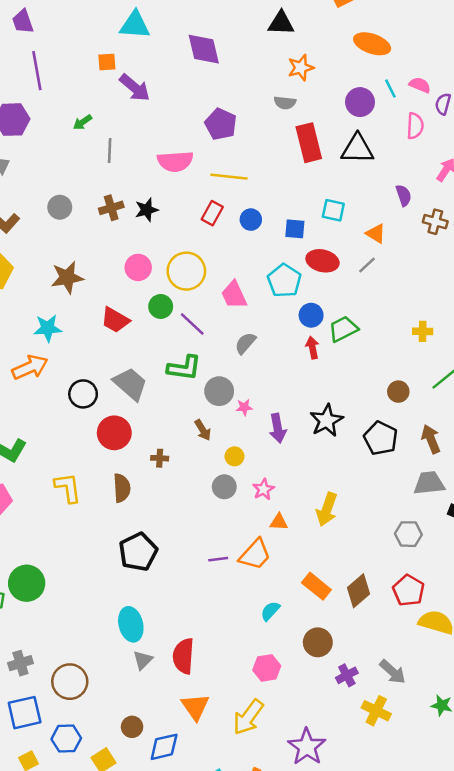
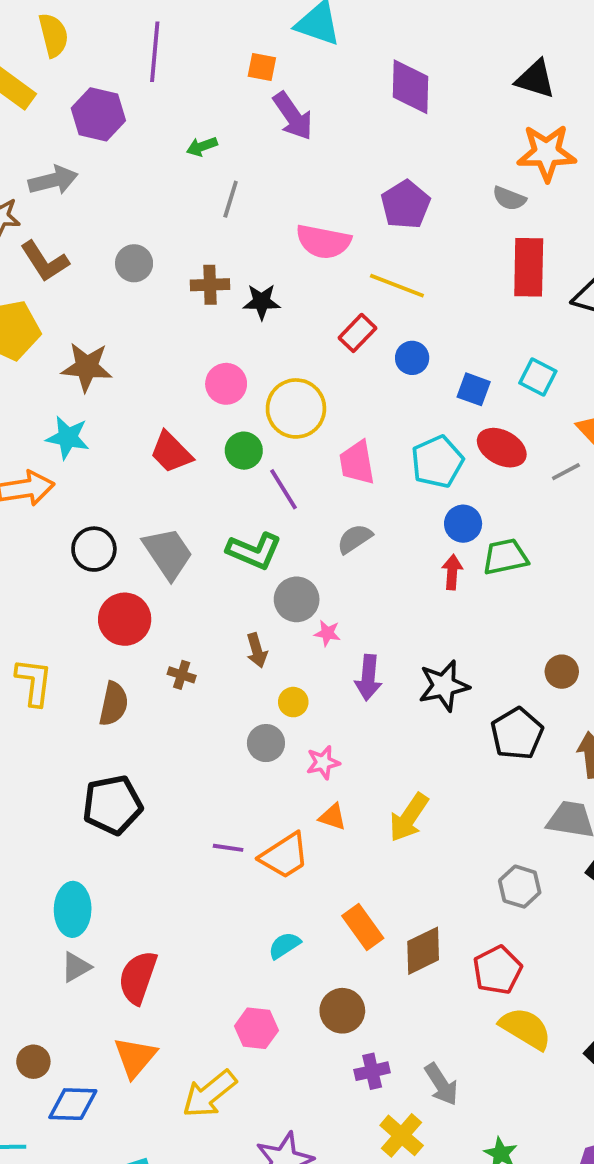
orange star: (301, 68) -> (547, 153), size x1.4
brown star: (67, 277) -> (87, 367), moved

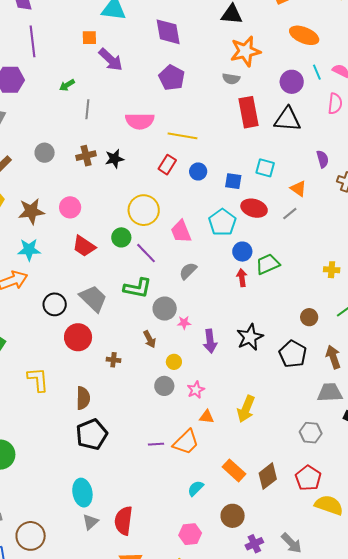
purple pentagon: (406, 205) -> (172, 78), moved
pink circle: (226, 384) -> (70, 207), moved
brown semicircle: (114, 704) -> (83, 398), moved

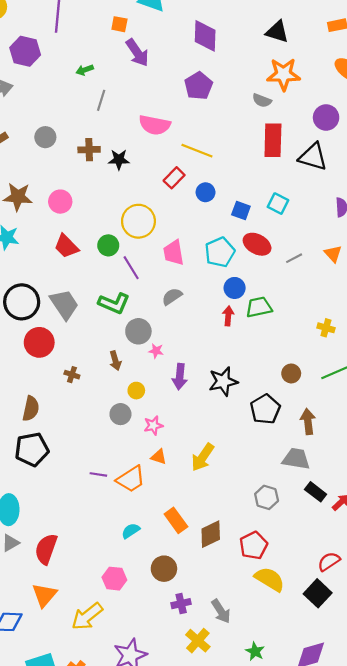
orange triangle: (298, 189) -> (333, 254), moved
black circle: (55, 304) -> (22, 302), size x1.4

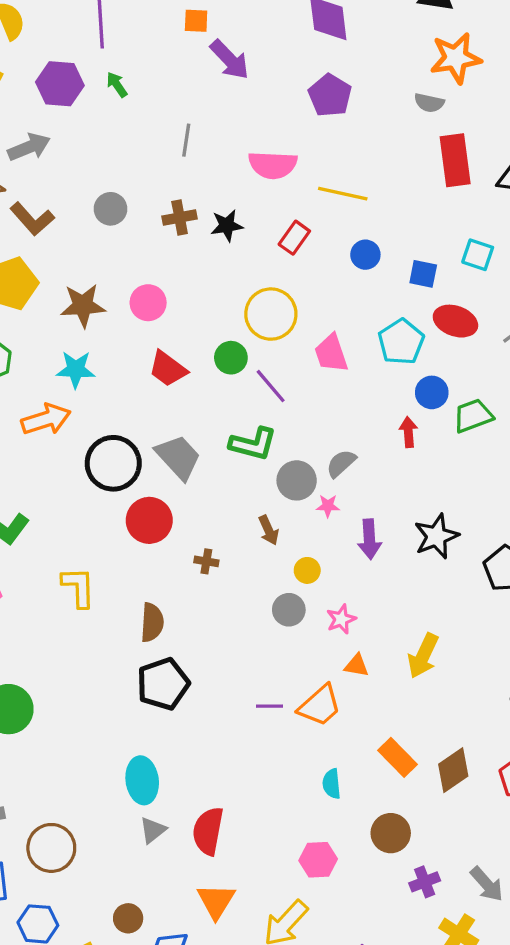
green arrow: (85, 70) -> (117, 85), moved, turned 84
red rectangle: (174, 178) -> (294, 238), moved
gray semicircle: (172, 296) -> (341, 463), moved
red arrow: (228, 316) -> (408, 432), moved
cyan semicircle: (131, 531) -> (332, 784), turned -54

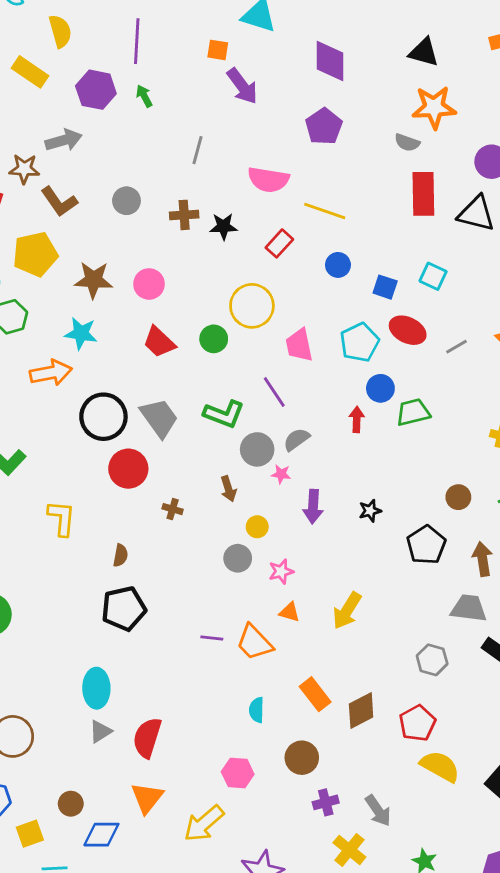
purple line: (271, 386) -> (274, 392), moved
black star: (436, 536) -> (370, 511), size x0.6
brown semicircle: (152, 622) -> (120, 555), size x0.7
orange trapezoid: (320, 706) -> (254, 643), turned 81

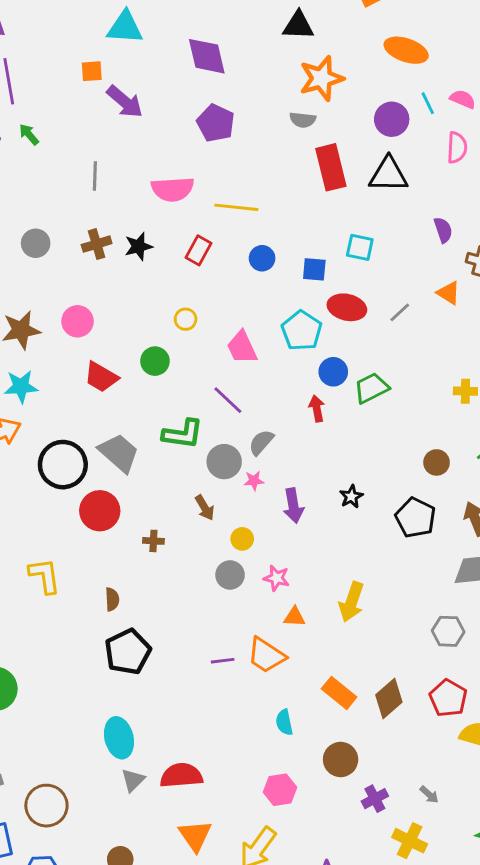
yellow circle: (252, 306) -> (186, 319), size x0.5
pink star: (281, 571) -> (277, 578), turned -30
red semicircle: (147, 738) -> (181, 776), turned 81
gray arrow: (378, 811) -> (429, 795), size x0.6

